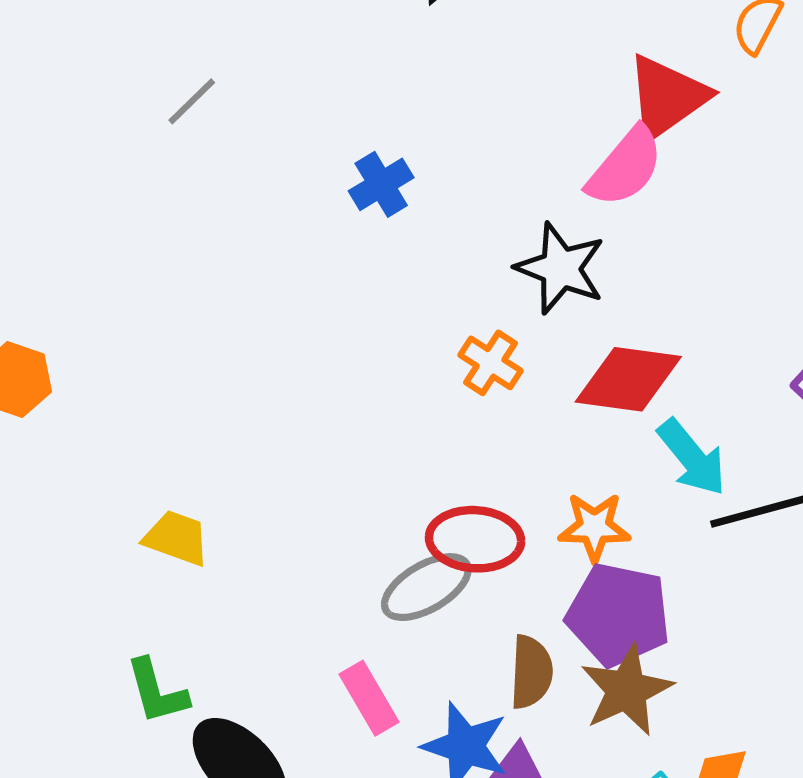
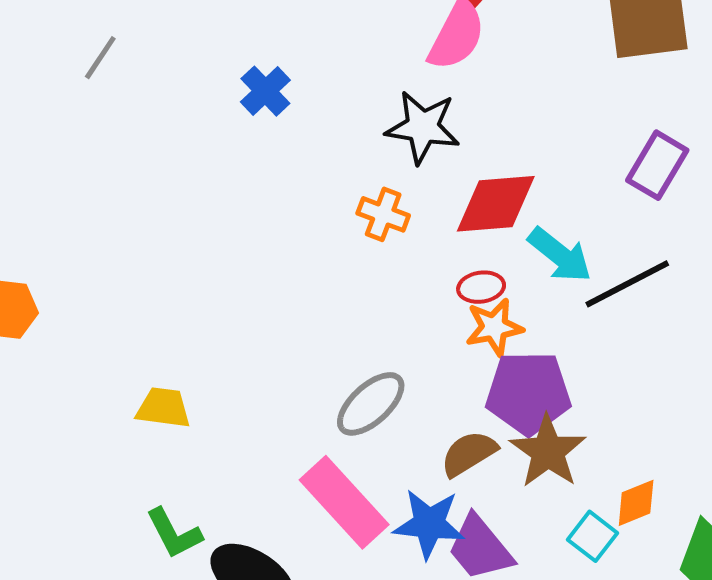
red ellipse: (475, 539) -> (481, 287), moved, size x0.6
brown semicircle: (531, 672) -> (469, 454), turned -112
pink rectangle: (369, 698) -> (344, 502), size x1.6

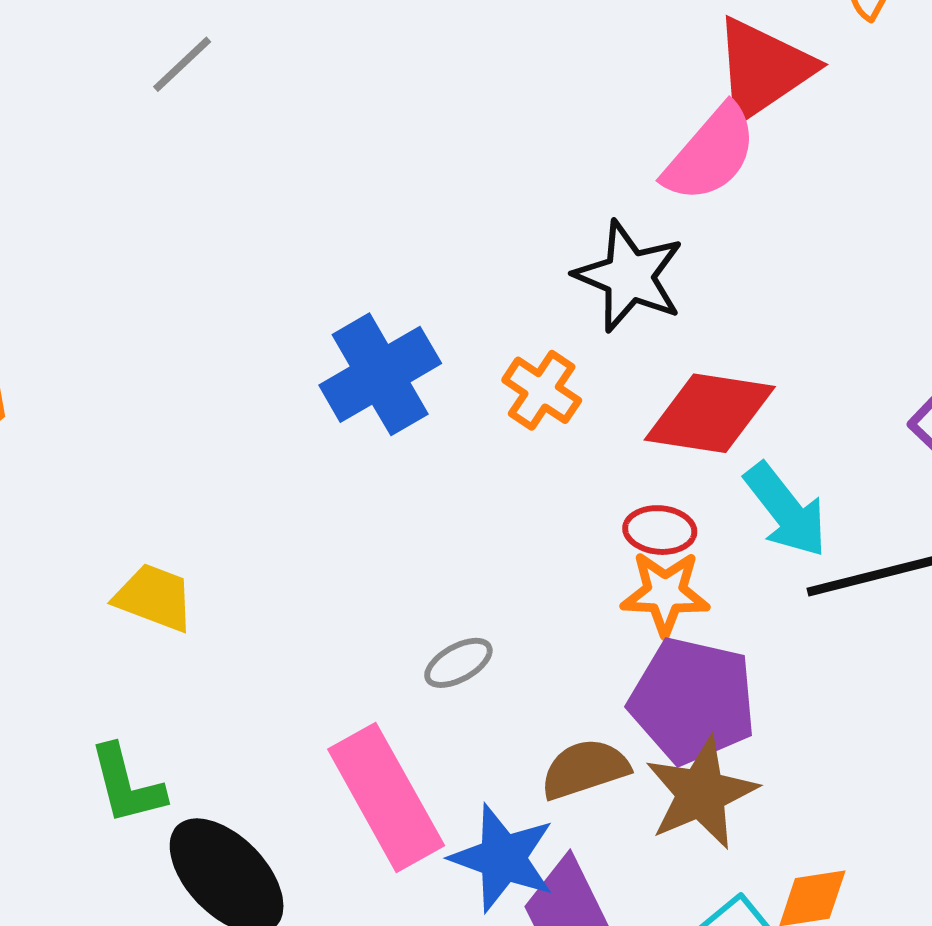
blue cross: (265, 91) -> (380, 374), moved, size x1.5
gray ellipse: (371, 404) -> (458, 663), size x0.6

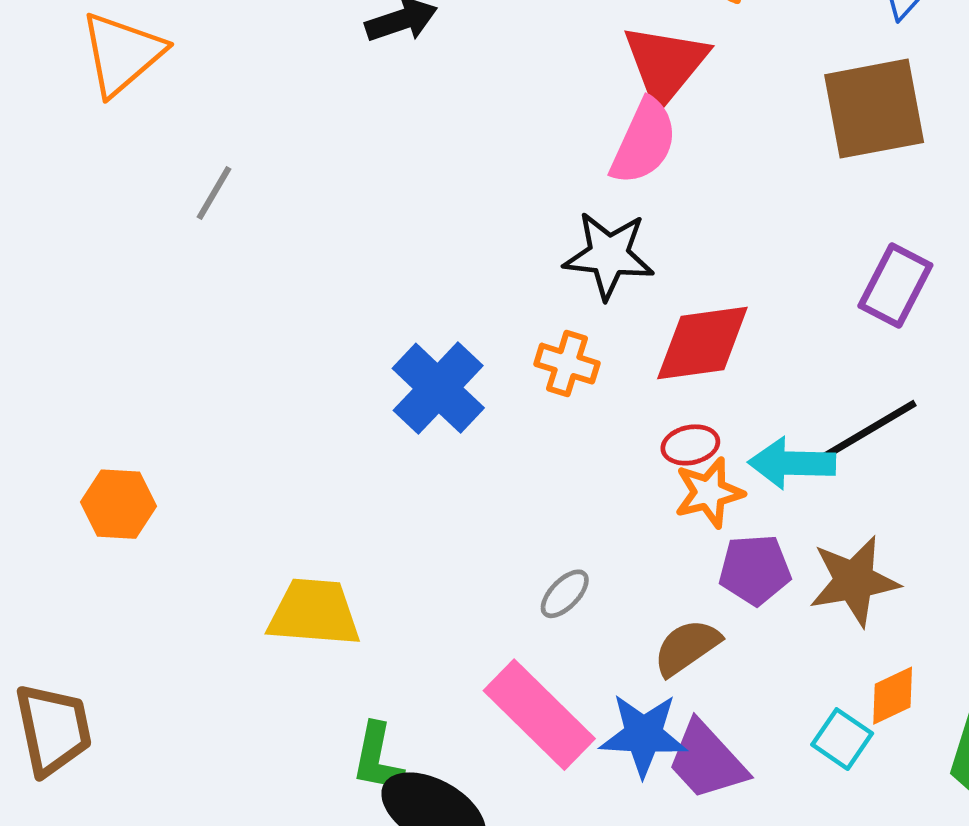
cyan arrow: (786, 510) -> (792, 463), moved, turned 146
yellow trapezoid: (154, 598) -> (314, 613), size x1.4
purple pentagon: (693, 701) -> (755, 570), size x0.7
green L-shape: (127, 785) -> (377, 758), moved, turned 42
brown star: (701, 793) -> (854, 581), moved, turned 30

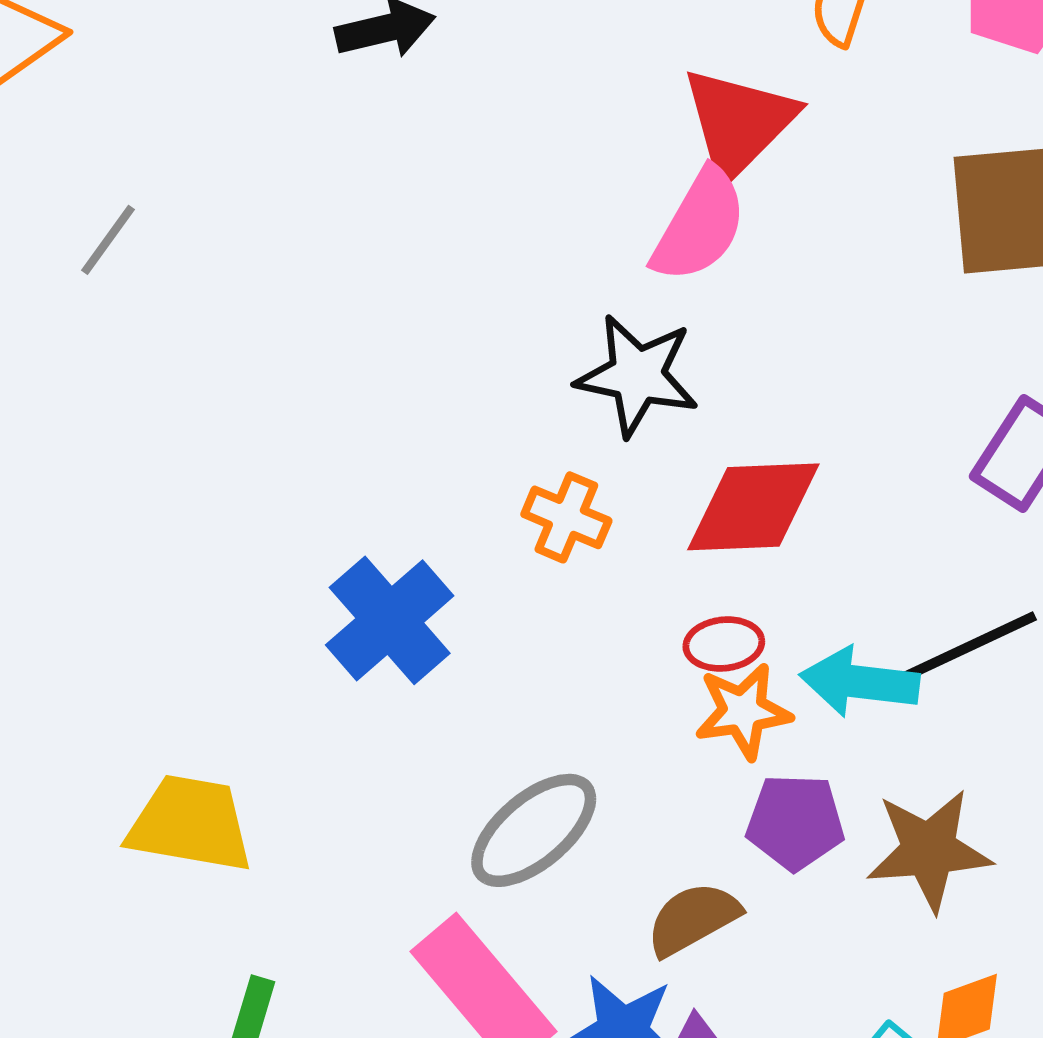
blue cross: (438, 388) -> (390, 620), moved
gray ellipse: (565, 594) -> (534, 830), size x1.8

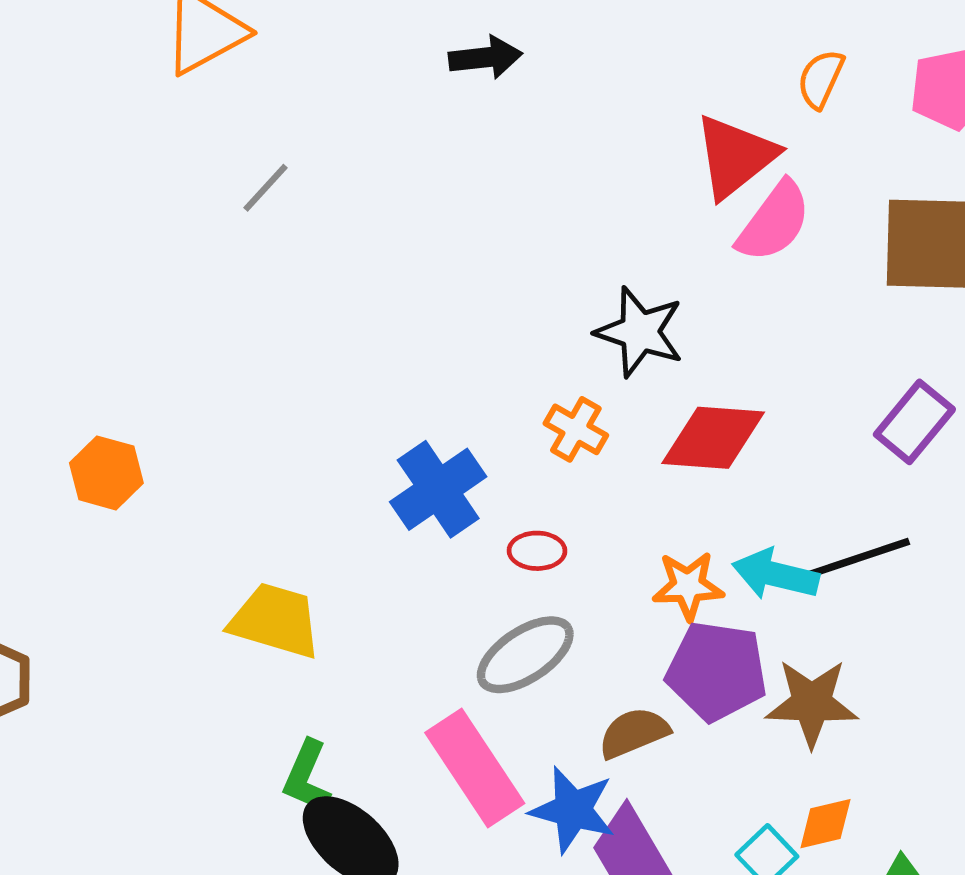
pink semicircle: (699, 225) -> (774, 222), moved
red ellipse: (724, 644) -> (537, 551), moved
purple pentagon: (795, 822) -> (717, 671), size x1.4

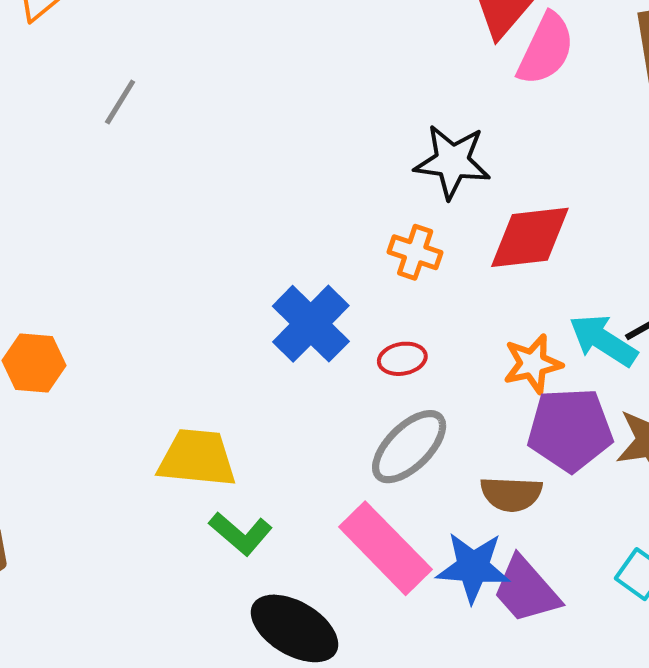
cyan arrow: (776, 574) -> (603, 340), turned 30
brown semicircle: (634, 733) -> (511, 494), turned -144
green L-shape: (307, 777) -> (241, 534), moved, turned -62

